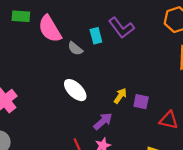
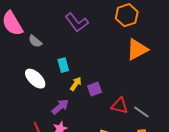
cyan rectangle: (96, 36) -> (63, 65), moved
purple square: (141, 102) -> (94, 89), turned -32

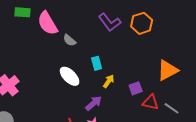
orange hexagon: (127, 15) -> (142, 23), moved
orange triangle: (137, 49) -> (168, 70), moved
purple square: (94, 89) -> (136, 88), moved

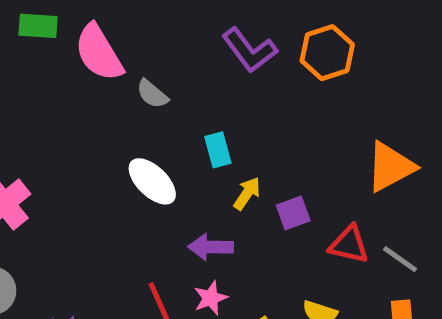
purple square: (136, 88) -> (293, 213), moved
purple arrow: (94, 103) -> (211, 247), turned -138

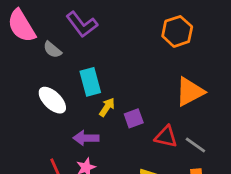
purple L-shape: (249, 50) -> (82, 24), moved
orange hexagon: (327, 53) -> (177, 31), moved
cyan rectangle: (218, 150) -> (90, 82), size x1.4

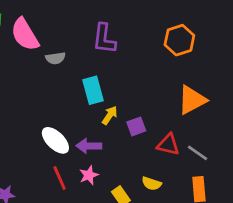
purple L-shape: (82, 24) -> (104, 39), moved, turned 44
gray semicircle: (52, 50) -> (55, 58), turned -48
white ellipse: (52, 100) -> (55, 140), moved

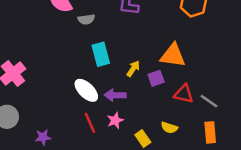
cyan rectangle: (93, 90) -> (101, 54), moved
orange triangle: (192, 100) -> (173, 55), moved, turned 36

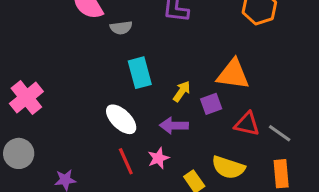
purple arrow: (115, 95) -> (174, 126), moved
yellow semicircle: (169, 128) -> (228, 167), size x1.5

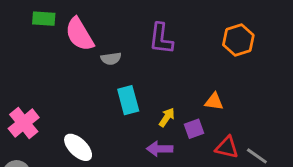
orange triangle: (233, 74) -> (214, 102), size x0.6
white ellipse: (121, 119) -> (78, 147), moved

